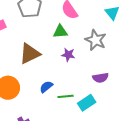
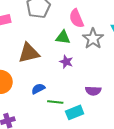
gray star: (96, 40) -> (93, 39), moved

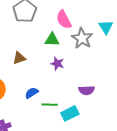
brown triangle: (29, 53) -> (19, 58), size x0.6

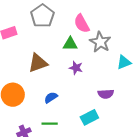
cyan triangle: (106, 27) -> (124, 62), moved, turned 42
brown triangle: (19, 58) -> (38, 63), size x1.5
green line: (50, 105) -> (50, 124), moved

